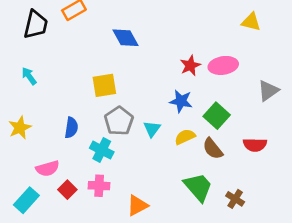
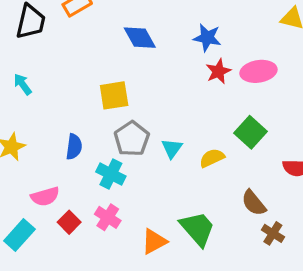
blue star: (181, 101) -> (207, 38), moved
brown semicircle: (213, 149) -> (254, 203), moved
pink cross: (99, 186) -> (108, 217), turned 30
green trapezoid: (198, 187) -> (198, 229), moved

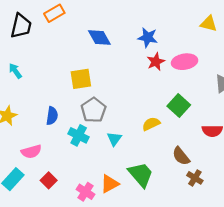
cyan triangle: (172, 148) -> (114, 139), moved
pink cross: (108, 217) -> (85, 192), moved
red square: (69, 222) -> (49, 180), moved

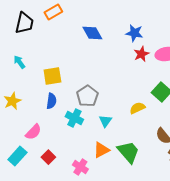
yellow square: (81, 79) -> (52, 76), moved
pink semicircle: (31, 151) -> (33, 132), turned -30
orange triangle: (110, 184) -> (101, 150), moved

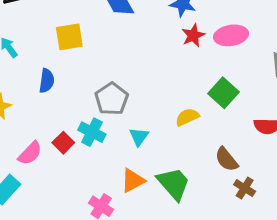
yellow square: (52, 76) -> (69, 37), moved
blue semicircle: (51, 101) -> (47, 81), moved
red square: (48, 157) -> (63, 143), moved

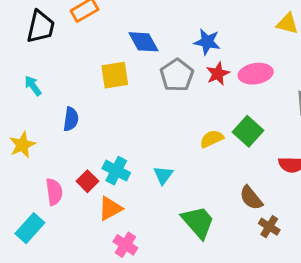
yellow square: (69, 37) -> (115, 75), moved
gray pentagon: (112, 99) -> (177, 75), moved
yellow semicircle: (187, 117) -> (212, 139), moved
pink semicircle: (30, 153) -> (54, 192), turned -52
orange triangle: (133, 180) -> (110, 208), moved

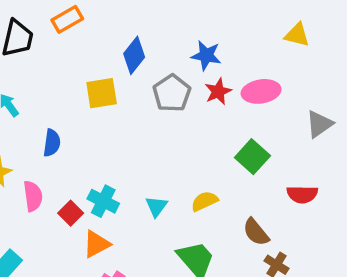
blue diamond: (144, 42) -> (134, 55), turned 68
yellow semicircle: (212, 139) -> (204, 201), moved
pink semicircle: (54, 192) -> (33, 196), moved

